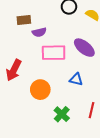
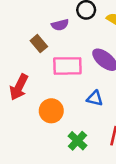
brown rectangle: (24, 20) -> (39, 44), moved, turned 56
purple semicircle: (39, 32) -> (60, 25), moved

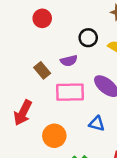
purple semicircle: (60, 25) -> (69, 61), moved

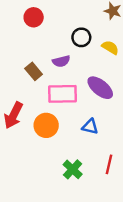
orange circle: (54, 136) -> (46, 125), moved

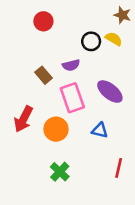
yellow semicircle: (110, 47) -> (114, 39), moved
pink rectangle: (62, 94) -> (72, 98), turned 72
green cross: (73, 169) -> (60, 172), moved

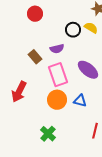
orange circle: (56, 129) -> (57, 100), moved

